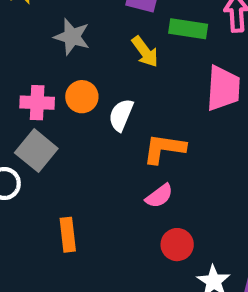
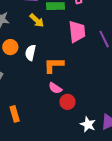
pink semicircle: (159, 196) -> (55, 88), turned 80
red circle: (177, 245) -> (67, 102), moved

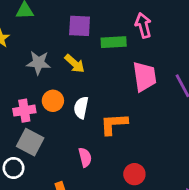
yellow arrow: (37, 20) -> (75, 64), moved
pink semicircle: (55, 88) -> (85, 157), moved, turned -136

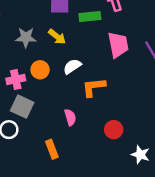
white semicircle: (81, 108) -> (72, 66), moved, turned 48

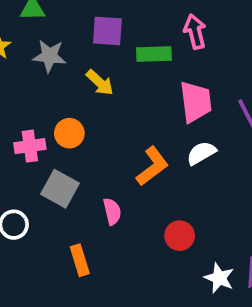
gray star: (26, 38) -> (49, 56), moved
white semicircle: (72, 66) -> (201, 153), moved
orange L-shape: (94, 87) -> (152, 166), turned 145
gray square: (22, 107) -> (60, 189), moved

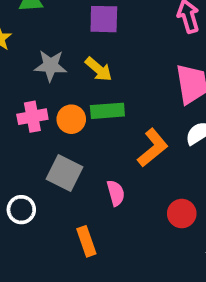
green rectangle: (154, 54) -> (107, 111), moved
gray star: (49, 56) -> (50, 66), moved
pink cross: (30, 146) -> (32, 117), moved

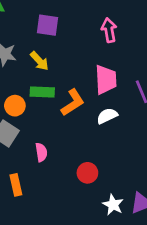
orange circle: (71, 119) -> (15, 106), moved
orange L-shape: (153, 148) -> (73, 103), moved

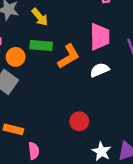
pink semicircle: (41, 152) -> (34, 151), moved
orange rectangle: (16, 185) -> (13, 129), turned -66

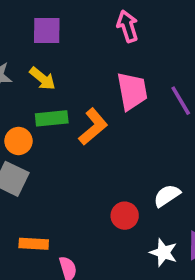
white semicircle: (100, 70) -> (167, 196), moved

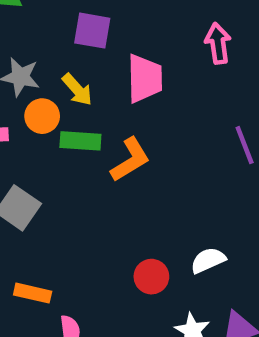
pink arrow: (128, 26) -> (218, 43), moved
pink trapezoid: (132, 91) -> (145, 78), moved
orange circle: (18, 141) -> (42, 116), moved

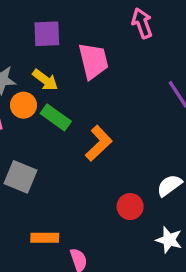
green rectangle: (80, 141) -> (56, 117), turned 44
orange L-shape: (130, 160) -> (99, 143), moved

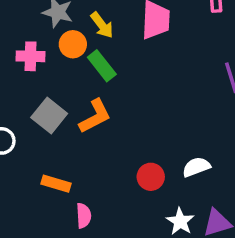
orange L-shape: (99, 143) -> (95, 116), moved

